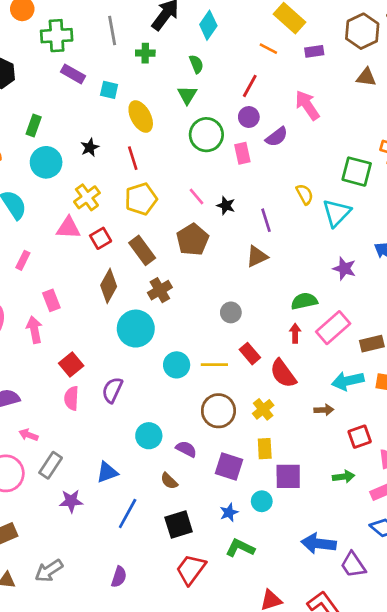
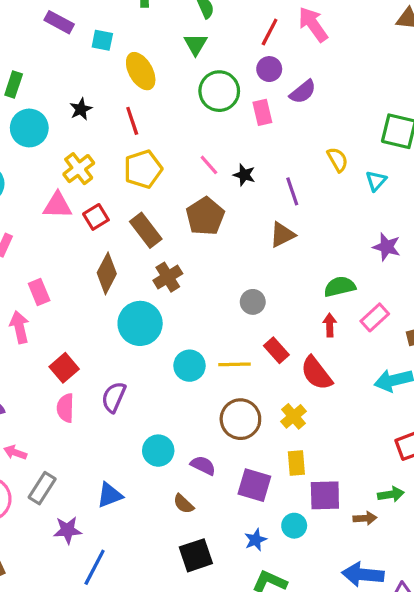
pink arrow: (307, 105) -> (313, 24), moved
cyan triangle: (337, 213) -> (376, 181), size x0.6
pink rectangle: (333, 328) -> (375, 317), size x0.7
brown arrow: (324, 410) -> (365, 518), moved
blue line: (128, 514) -> (95, 567), moved

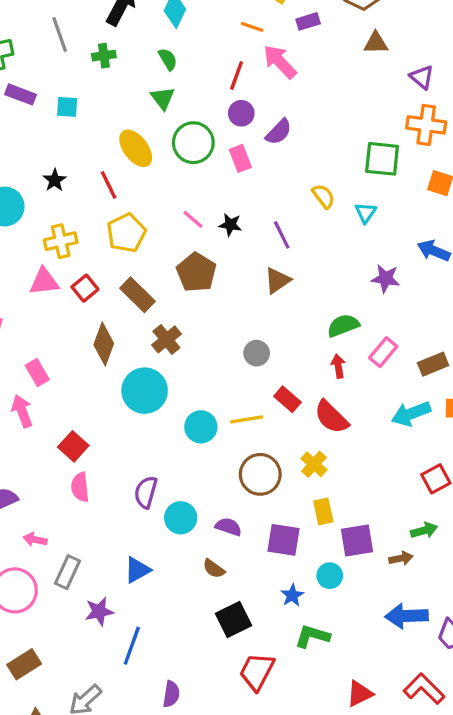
yellow ellipse: (141, 71) -> (136, 148), moved
yellow cross: (79, 169) -> (61, 241), turned 32
purple semicircle: (114, 397) -> (146, 492), moved

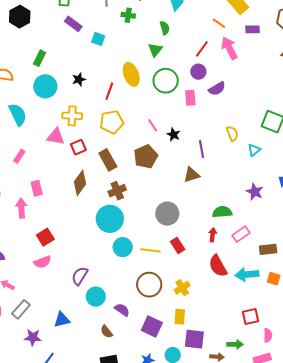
red line: (109, 185) -> (109, 91), turned 30
gray circle: (257, 353) -> (167, 214), size x1.5
cyan circle: (145, 391) -> (110, 219), moved
red semicircle: (331, 417) -> (218, 266), moved
pink semicircle: (80, 487) -> (42, 262), turned -120

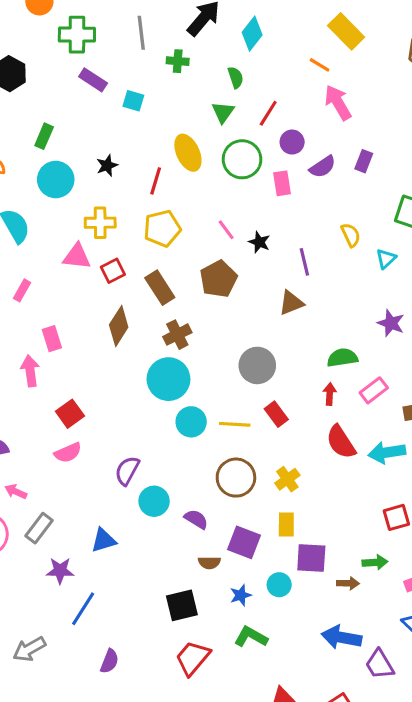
purple rectangle: (252, 29) -> (364, 161), moved, turned -64
red line: (202, 49) -> (268, 113), moved
brown semicircle: (107, 332) -> (209, 563), moved, turned -48

